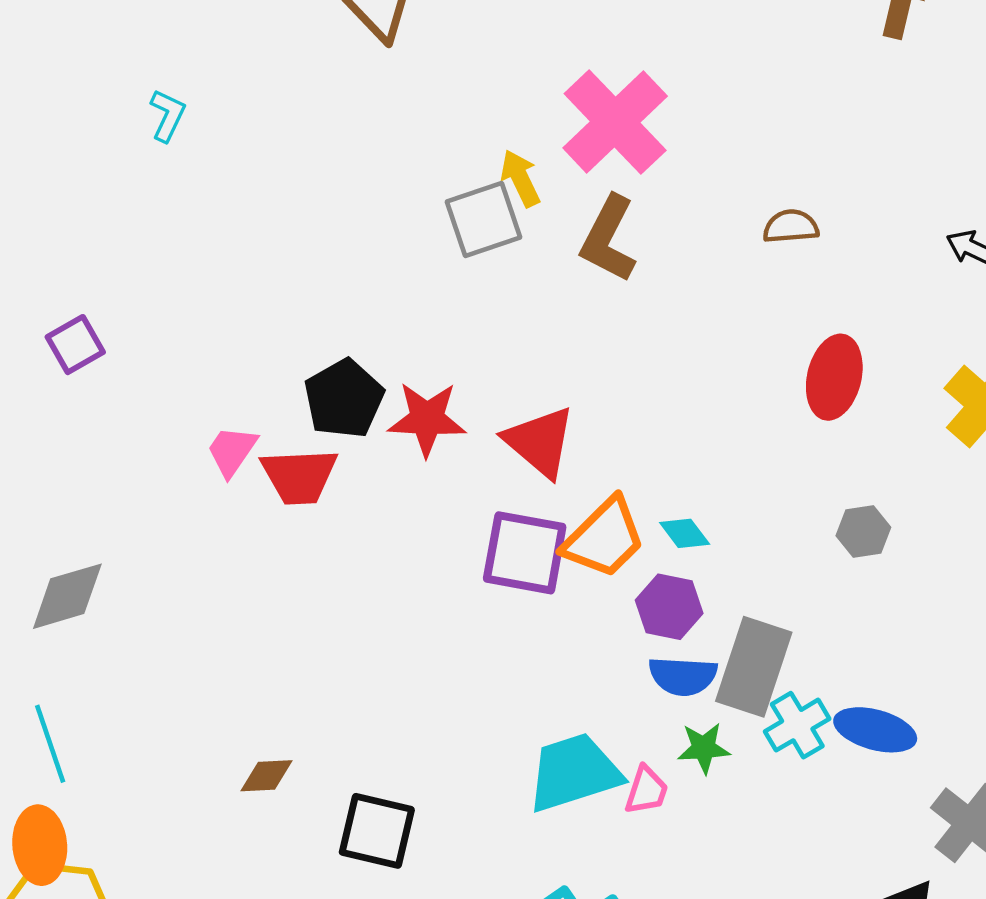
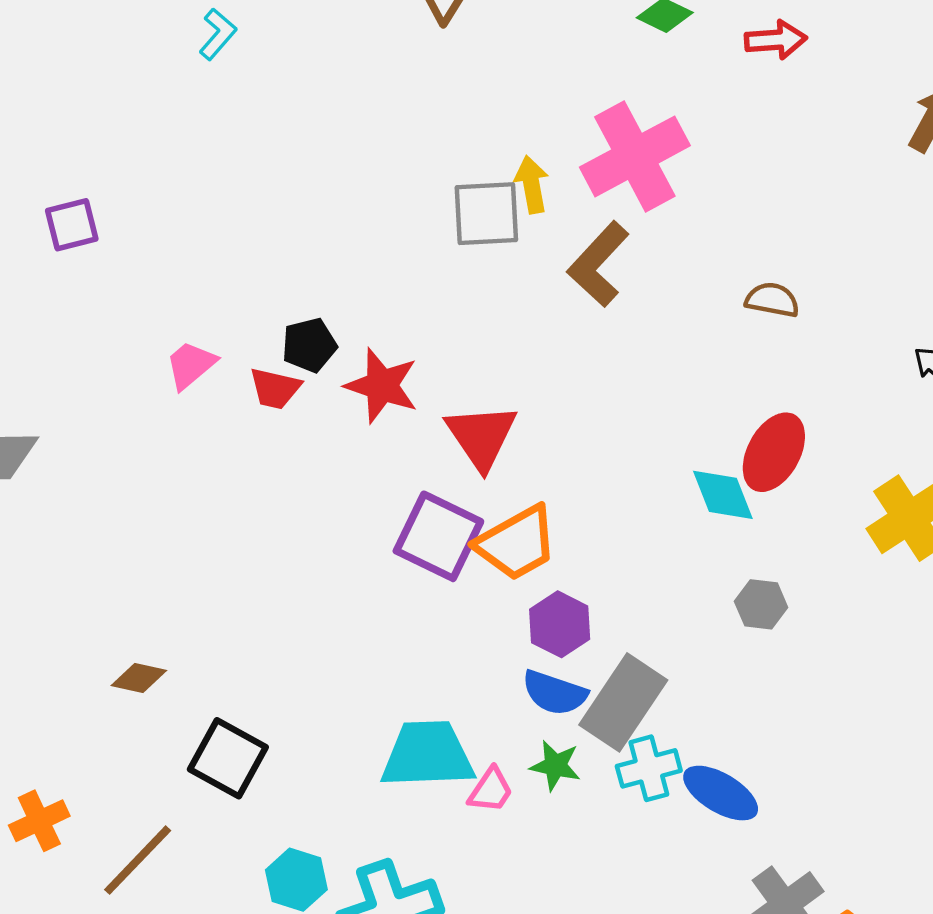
black pentagon: (344, 399) -> (309, 345), size x0.7
red trapezoid: (299, 476) -> (275, 388), moved, size x0.7
cyan diamond: (685, 533) -> (723, 495), moved, size x1.4

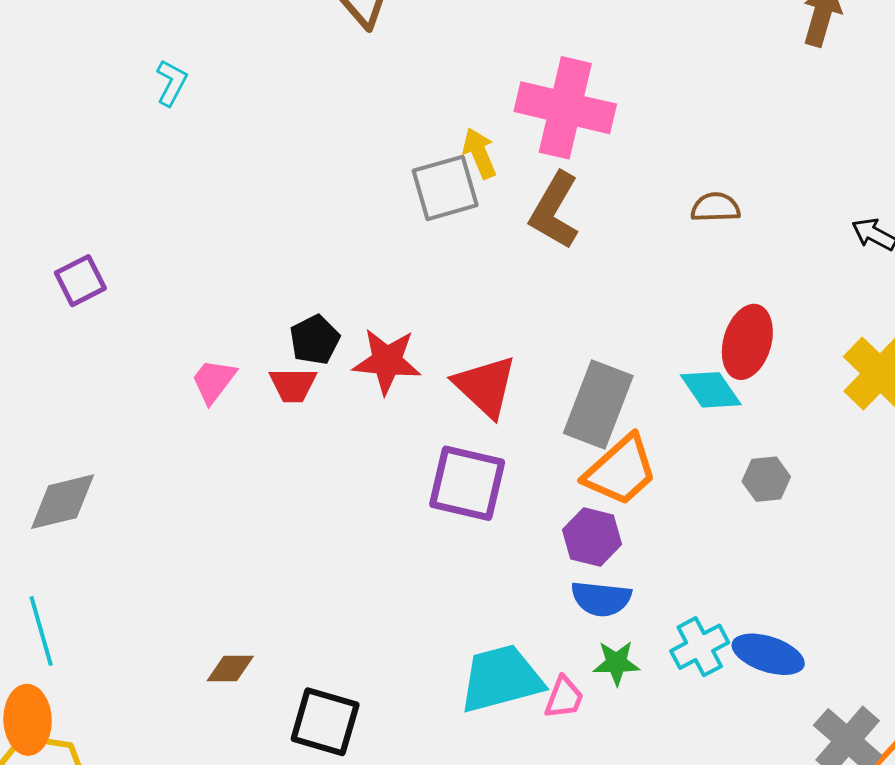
pink cross: (635, 156) -> (565, 108), turned -36
orange trapezoid: (517, 543) -> (621, 470), moved
gray rectangle: (623, 702) -> (598, 405), moved

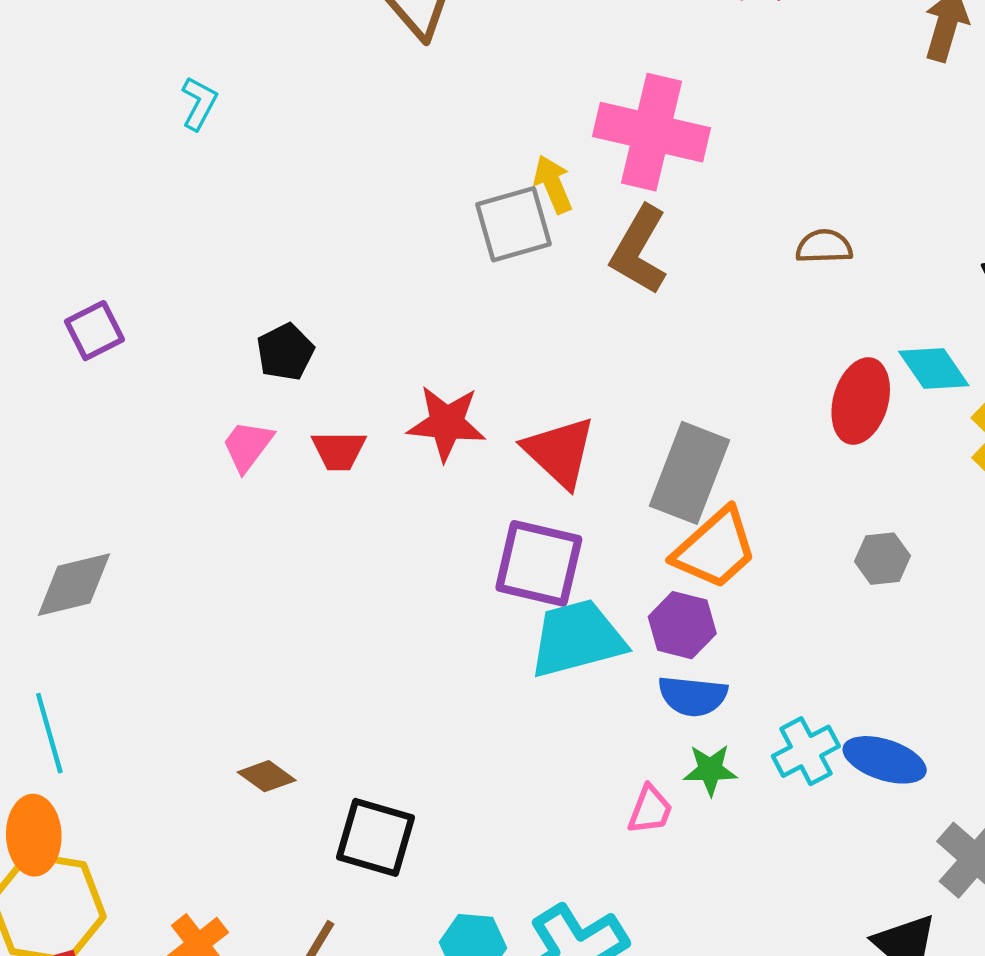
black pentagon: (315, 340) -> (285, 352), moved
cyan diamond: (711, 390) -> (934, 369), moved
brown diamond: (230, 668) -> (267, 776), turned 36
cyan trapezoid: (501, 679) -> (577, 639), moved

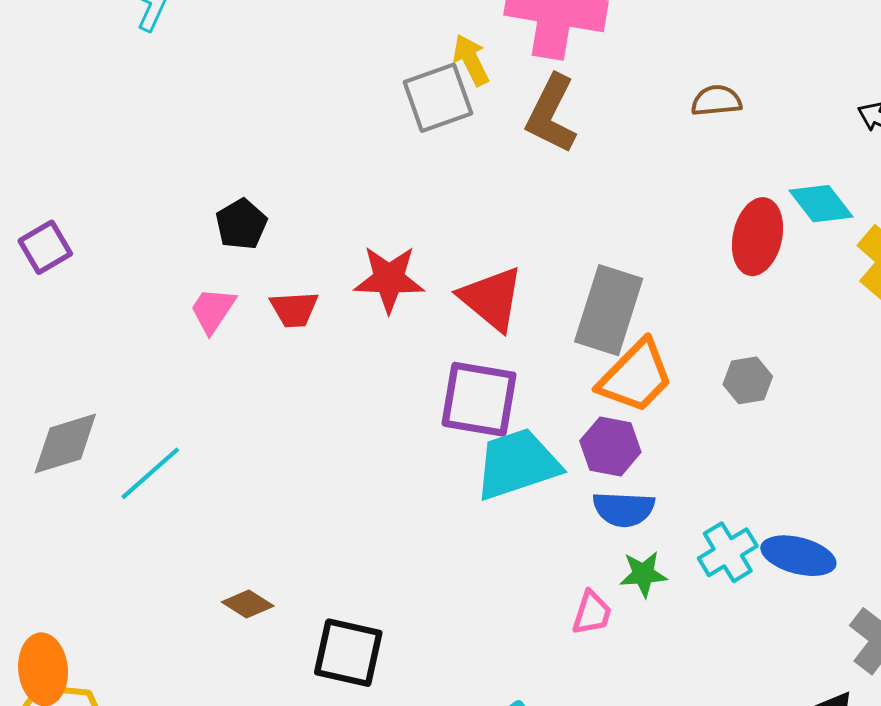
purple square: (94, 331) -> (45, 247), moved
gray hexagon: (882, 559) -> (748, 380), moved
cyan line: (49, 733) -> (150, 473), moved, turned 68

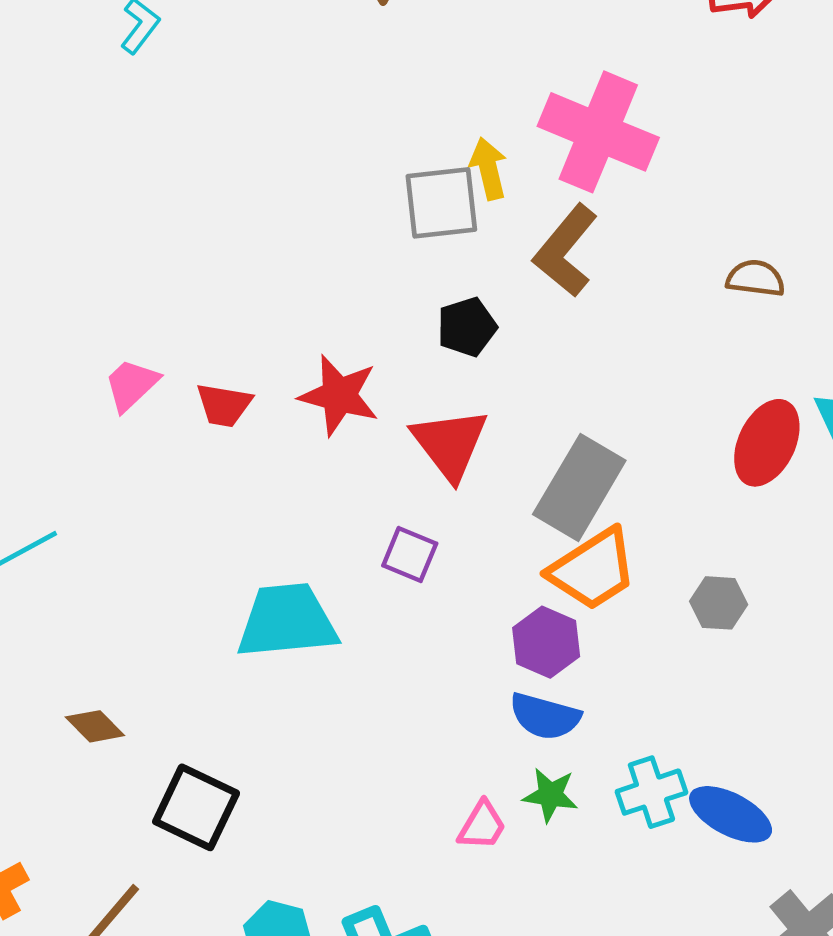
black pentagon: (241, 224) -> (467, 327), moved
purple square: (479, 399) -> (410, 555), size x0.6
cyan trapezoid: (517, 464) -> (287, 621), moved

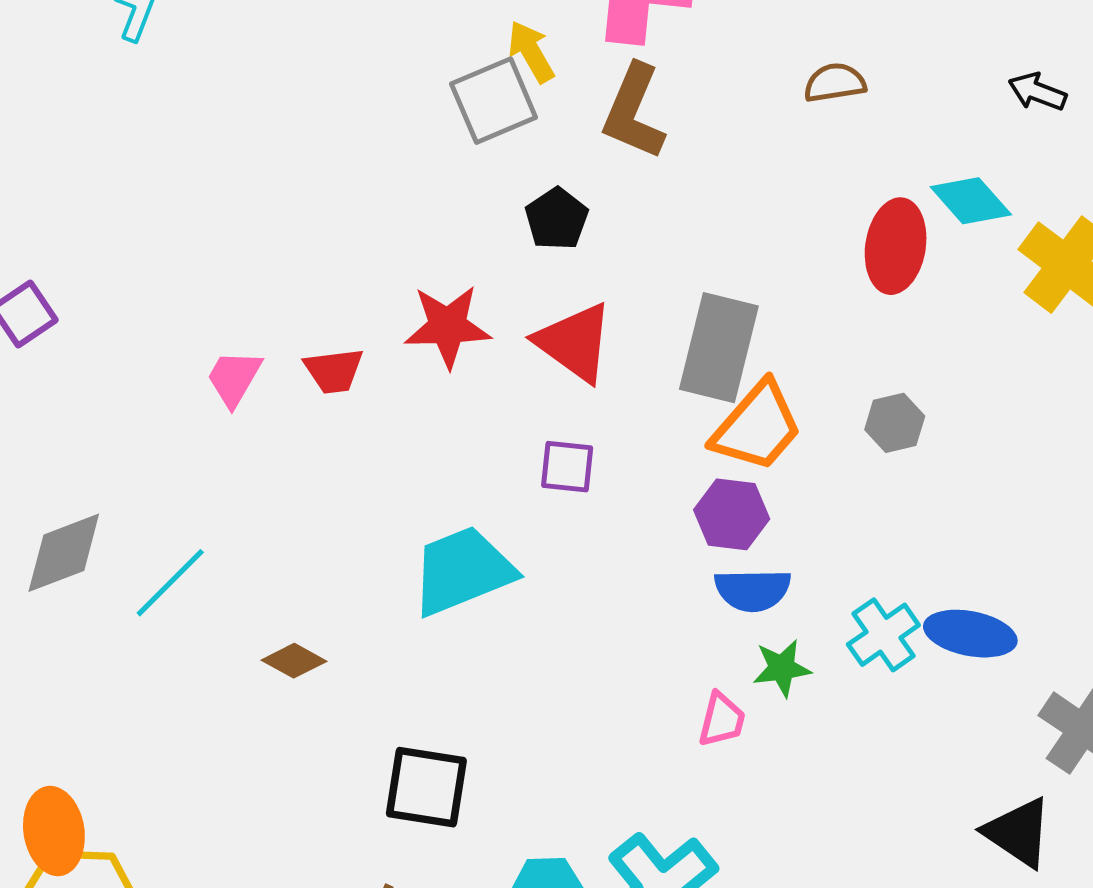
brown diamond: (95, 726) -> (294, 661), moved

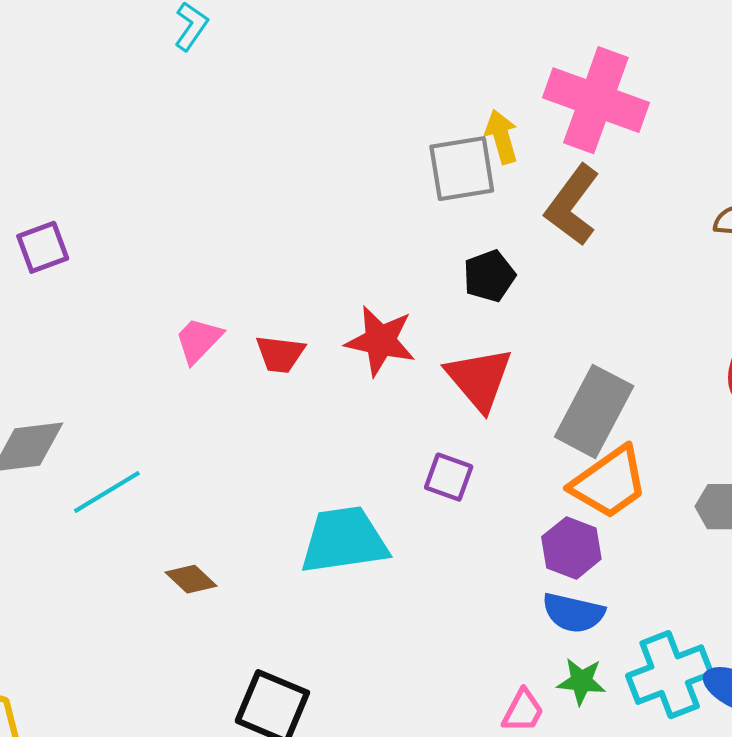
cyan cross: (883, 635) -> (670, 675), size x1.4

